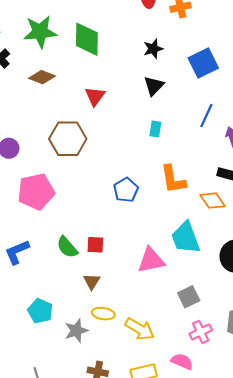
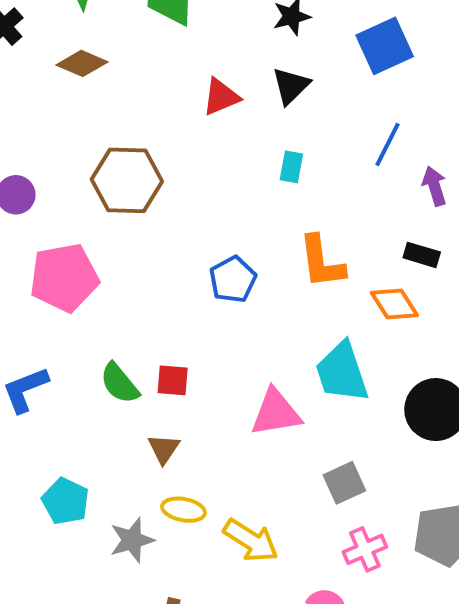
red triangle: (95, 96) -> (221, 97), moved, turned 30

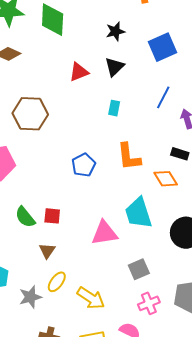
yellow ellipse: (183, 510) -> (57, 282), turned -65

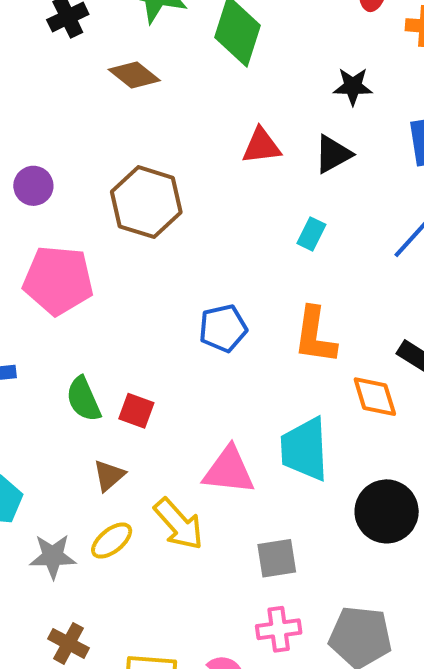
yellow arrow: (91, 298) -> (179, 524), moved

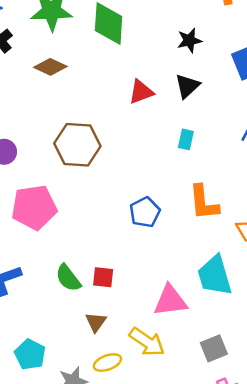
yellow ellipse: (112, 541) -> (107, 363), turned 32

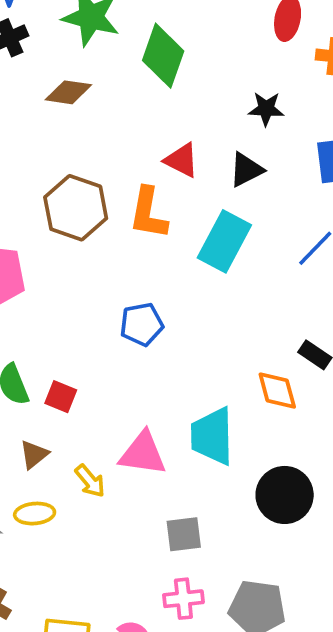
brown diamond: (50, 67) -> (68, 92), turned -32
red triangle: (141, 92) -> (182, 160), turned 32
cyan rectangle: (186, 139) -> (224, 241), size x2.0
orange L-shape: (204, 203) -> (148, 213), moved
yellow arrow: (147, 342) -> (90, 481), moved, size x0.7

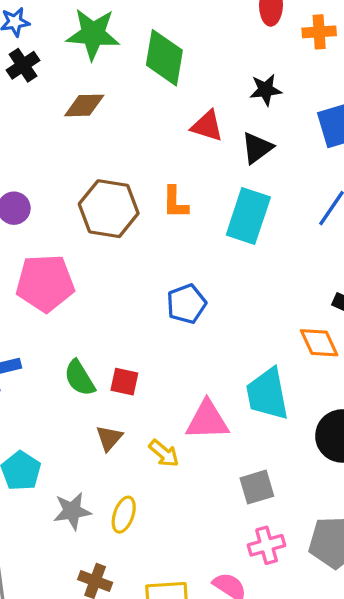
red triangle: (182, 160) -> (207, 126), moved
orange L-shape: (148, 213) -> (175, 202), size x0.7
yellow ellipse: (35, 514) -> (124, 515), moved, turned -56

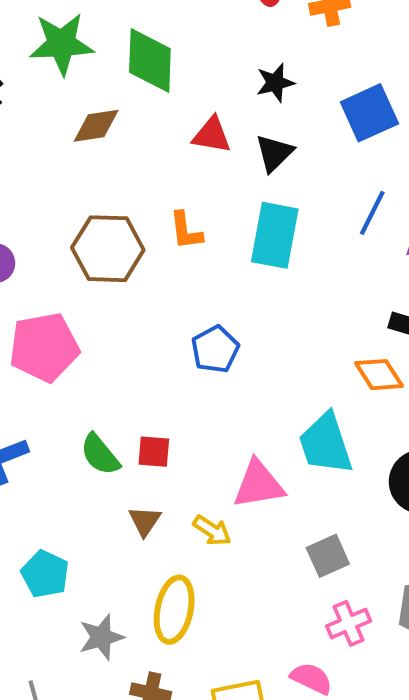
brown diamond: (84, 105) -> (96, 126), moved
gray star: (72, 511) -> (101, 637), moved
yellow ellipse: (124, 515) -> (174, 610), size x1.5

